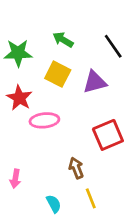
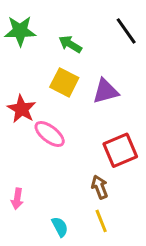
black line: (113, 46) -> (126, 31), moved
green star: (18, 53) -> (20, 31), moved
pink ellipse: (44, 120) -> (50, 134), turned 44
brown arrow: (76, 168) -> (100, 187), moved

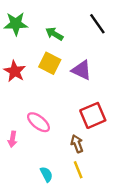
purple triangle: (106, 91) -> (82, 70), turned 40
red star: (22, 109) -> (15, 71), moved
pink ellipse: (50, 134) -> (38, 122), moved
pink arrow: (17, 199) -> (12, 139), moved

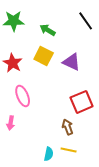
pink ellipse: (38, 122) -> (23, 96), moved, turned 30
yellow line: (78, 170) -> (69, 150), turned -56
cyan semicircle: (46, 174) -> (49, 154), moved, turned 40

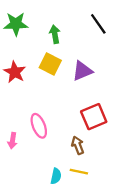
green arrow: (48, 30) -> (55, 34), turned 49
purple triangle: (72, 62) -> (82, 71), turned -48
pink ellipse: (23, 96) -> (39, 126), moved

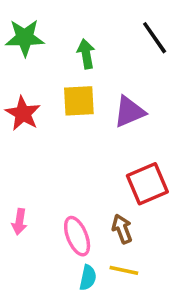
yellow square: (50, 64) -> (79, 101), turned -30
pink ellipse: (39, 126) -> (77, 236), moved

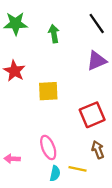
yellow square: (79, 101) -> (48, 91), moved
purple triangle: (129, 112) -> (97, 61), moved
pink arrow: (19, 222) -> (12, 159), moved, turned 84
brown arrow: (122, 229) -> (98, 150), moved

